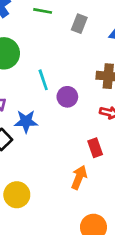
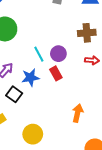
cyan line: (43, 80) -> (39, 54), moved
red rectangle: (95, 148) -> (56, 73), moved

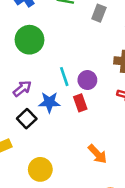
orange arrow: (78, 113) -> (97, 154), turned 114

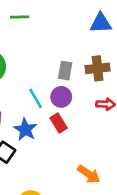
gray rectangle: (99, 13) -> (65, 71), moved
blue star: (49, 102) -> (25, 129), turned -30

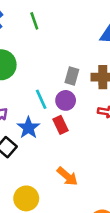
green line: (20, 17) -> (34, 21), turned 66
orange arrow: (89, 174) -> (67, 176), moved

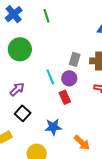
blue star: (28, 128) -> (53, 127), moved, turned 30
orange arrow: (67, 176) -> (82, 143), moved

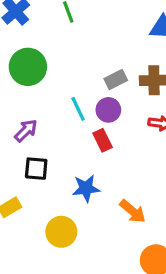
gray rectangle: (75, 59) -> (116, 79), turned 48
black square: (23, 113) -> (36, 169), turned -35

